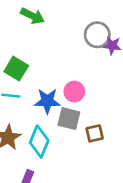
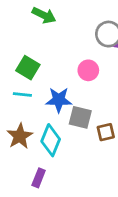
pink circle: (74, 92) -> (88, 70), moved

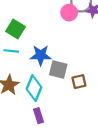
pink circle: (88, 70) -> (69, 13), moved
purple rectangle: (39, 178) -> (38, 116), moved, turned -40

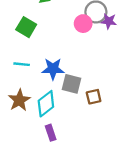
green square: (15, 29) -> (26, 27), moved
cyan diamond: (34, 88) -> (46, 104), turned 30

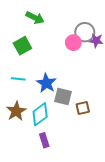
green square: (26, 27) -> (22, 46), turned 30
blue star: (53, 69) -> (46, 83), turned 30

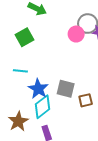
blue star: (46, 83) -> (38, 89), moved
brown star: (16, 111) -> (18, 121), moved

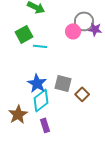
cyan line: (20, 71) -> (40, 46), moved
brown square: (86, 100) -> (82, 94), turned -32

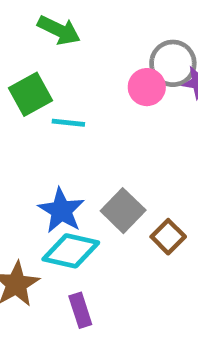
gray square: (63, 83) -> (123, 211), turned 30
cyan diamond: (41, 100) -> (71, 251), turned 50

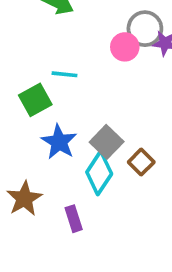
green square: (30, 94) -> (35, 100), moved
cyan diamond: (71, 251) -> (99, 173), moved, turned -69

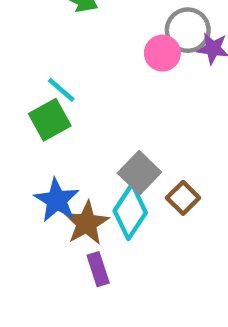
cyan line: (64, 74) -> (61, 90), moved, turned 35
blue star: (59, 142) -> (57, 200), moved
brown star: (24, 199) -> (87, 223), moved

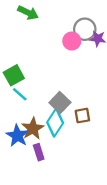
cyan line: (61, 90) -> (20, 94), moved
brown square: (183, 198) -> (82, 116), turned 35
blue star: (57, 200) -> (17, 136), moved

